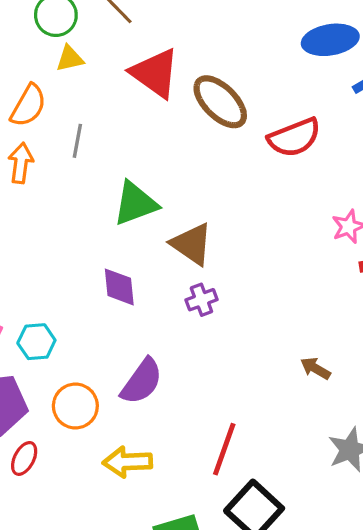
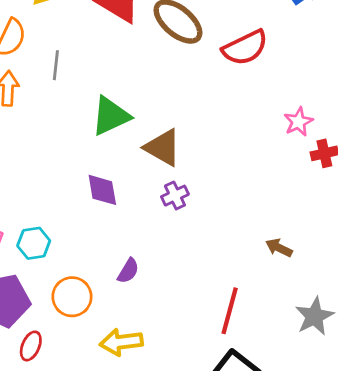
purple semicircle: (142, 381) -> (128, 271), size x0.6
red line: (224, 449) -> (230, 311), moved

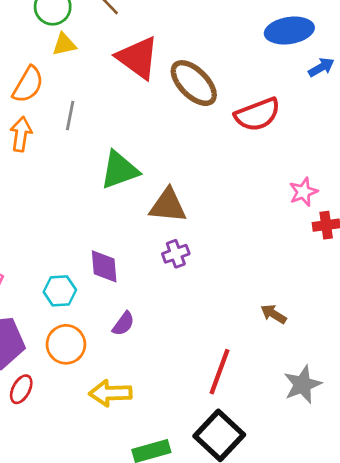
brown triangle: (163, 148) -> (168, 206), turned -30
purple diamond: (102, 190) -> (104, 266), moved
cyan hexagon: (34, 243) -> (60, 291), moved

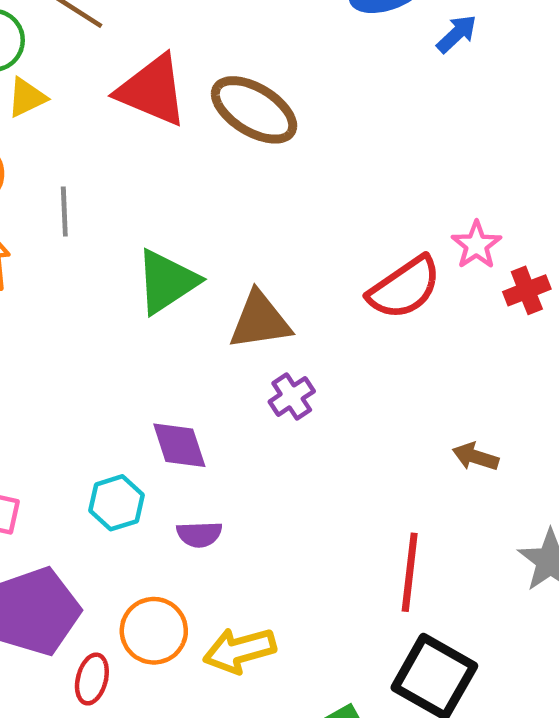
red semicircle: (257, 115) -> (404, 288), moved
purple semicircle: (123, 324) -> (199, 534), moved, turned 65
orange circle: (66, 344) -> (154, 631), moved

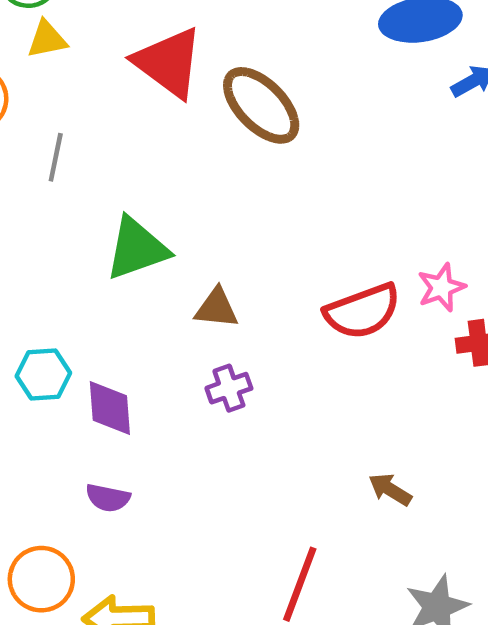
brown triangle: (260, 321) -> (216, 308), size x0.7
cyan hexagon: (117, 503) -> (43, 374), moved

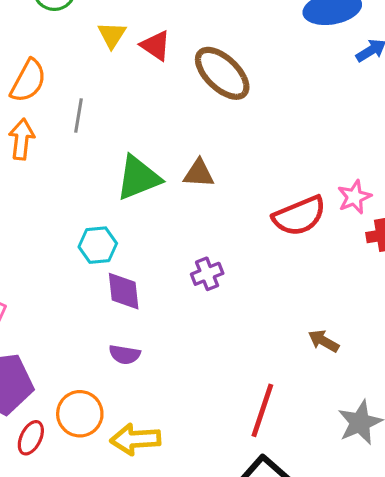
yellow triangle: (47, 39) -> (112, 35), moved, turned -44
red triangle: (169, 63) -> (156, 46), size x0.6
brown triangle: (216, 308) -> (199, 173), moved
cyan hexagon: (43, 374) -> (98, 245), moved

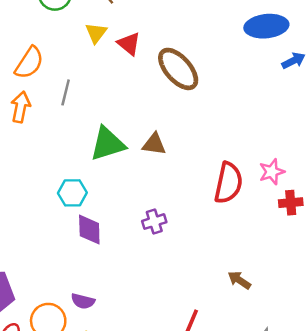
red semicircle: (299, 216) -> (228, 183), turned -60
purple semicircle: (125, 355) -> (83, 301), moved

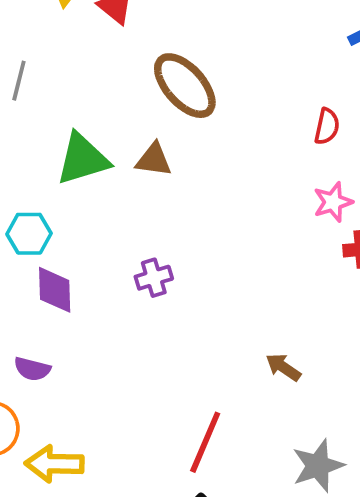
brown ellipse: (178, 69) -> (185, 86), moved
red semicircle: (228, 183) -> (327, 126), moved, size x0.6
purple semicircle: (83, 301) -> (32, 369), moved

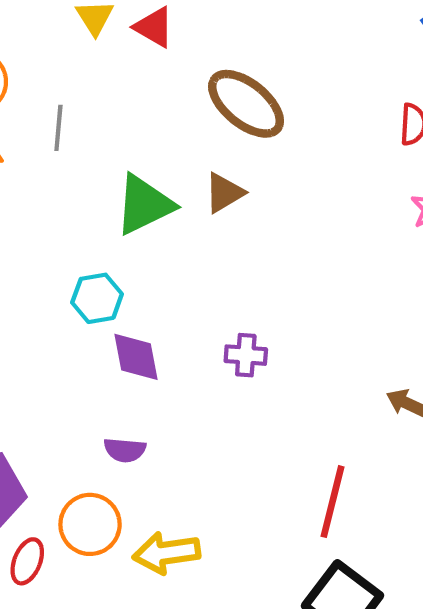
brown triangle: (154, 160) -> (224, 193), turned -30
purple cross: (154, 278) -> (246, 355), moved, turned 30

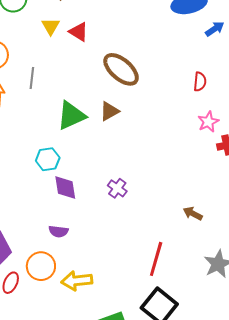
purple cross: (246, 355) -> (117, 188), turned 30

